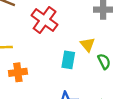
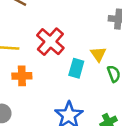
red cross: (45, 20) -> (50, 42), moved

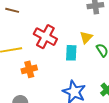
yellow triangle: (98, 54) -> (86, 37), turned 32

